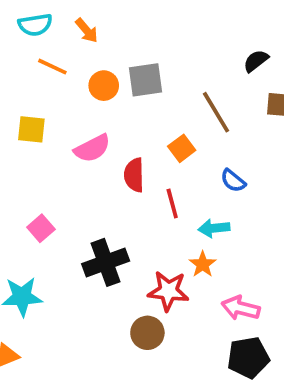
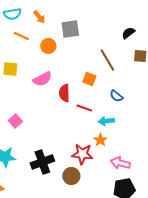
gray square: (146, 80) -> (70, 29), moved
orange square: (182, 148) -> (89, 79), turned -32
red line: (172, 203) -> (84, 108), turned -56
black cross: (106, 262) -> (42, 162), moved

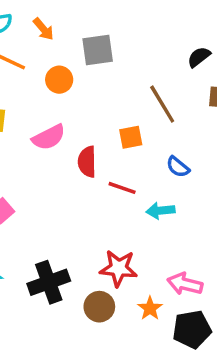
orange square: (89, 79) -> (131, 137), turned -32
orange star: (100, 140) -> (150, 308), moved

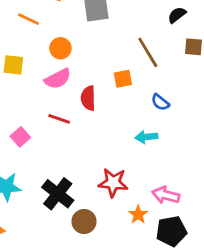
orange circle: (59, 80) -> (60, 48), moved
red line: (122, 188) -> (59, 119), moved
black cross: (49, 282) -> (58, 194), turned -32
brown circle: (99, 307) -> (84, 221), moved

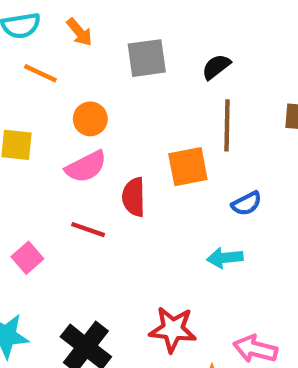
black semicircle: (177, 15) -> (216, 67), moved
brown line: (148, 52) -> (227, 125), turned 32
orange square: (123, 79) -> (188, 167), size x1.4
blue semicircle: (160, 102) -> (247, 204), turned -66

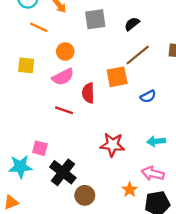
brown line: (227, 125) -> (138, 55), turned 50
pink square: (27, 258) -> (40, 148), moved, turned -35
cyan arrow: (225, 258) -> (156, 141), moved
red star: (173, 329) -> (112, 145), moved

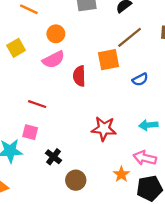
yellow square: (26, 65) -> (16, 48), turned -36
red line: (64, 110) -> (37, 104), moved
black cross: (63, 172) -> (54, 157), size x0.6

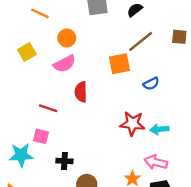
red semicircle: (79, 76) -> (81, 92), moved
red star: (104, 129) -> (132, 124), moved
black cross: (54, 157) -> (64, 161), turned -35

